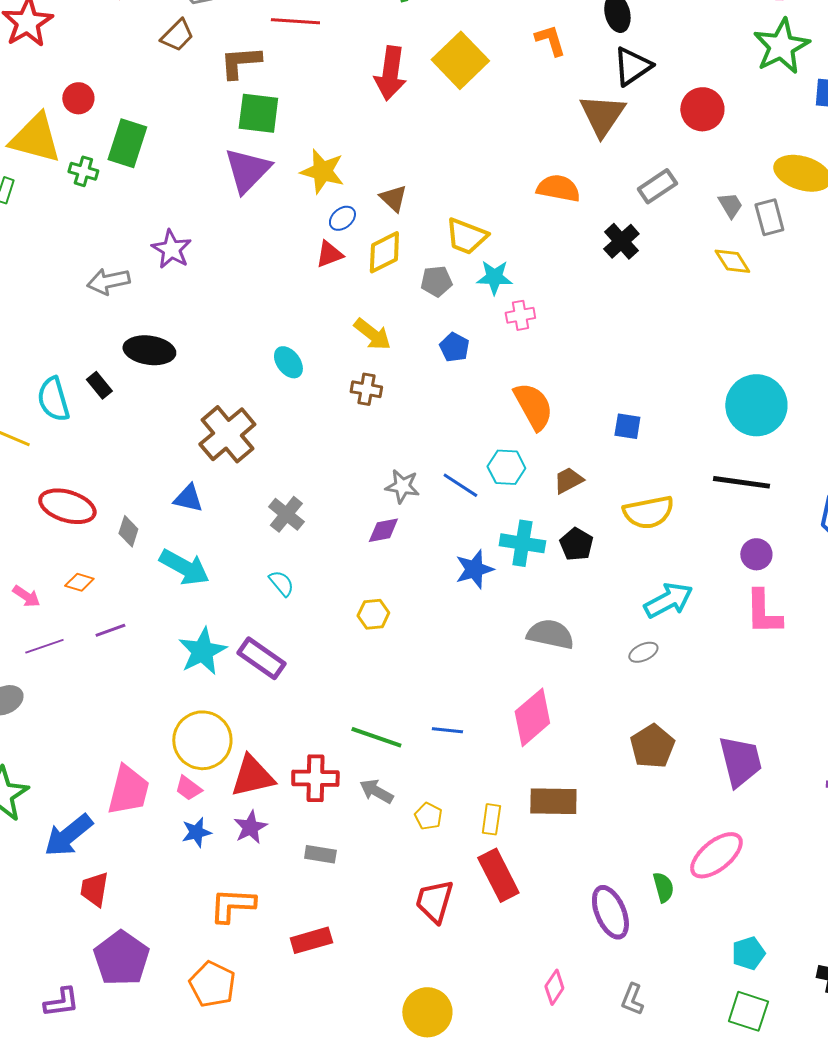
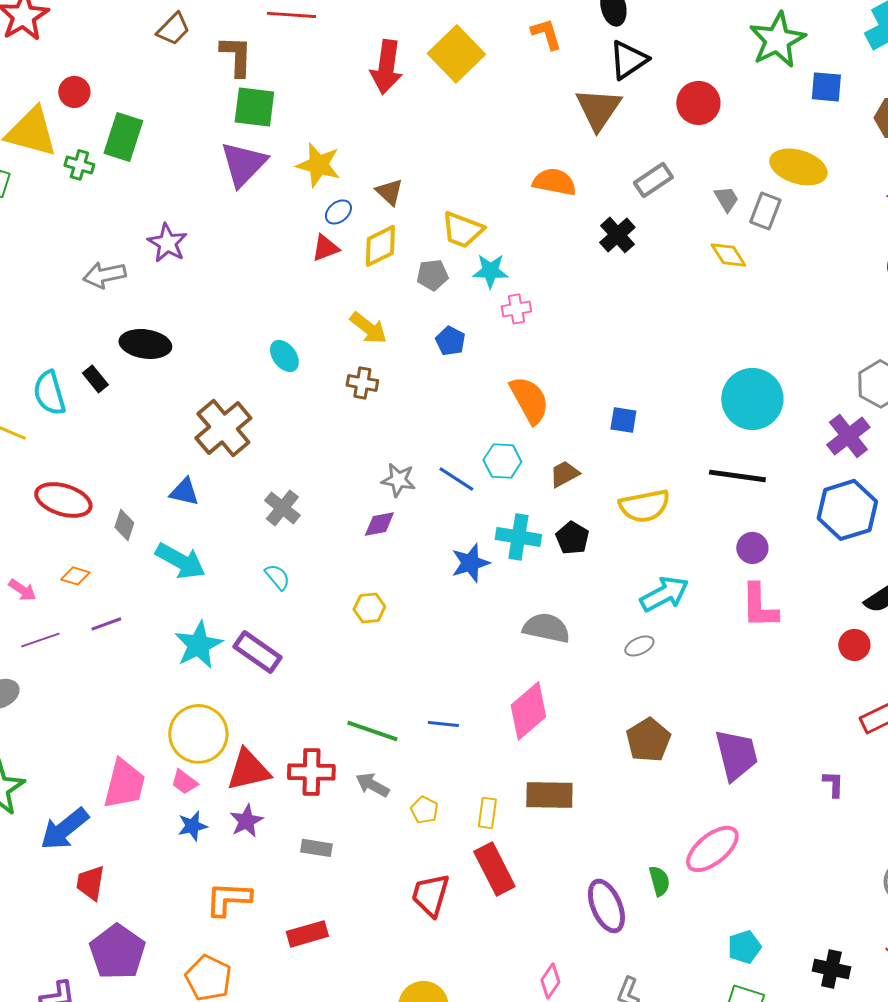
brown L-shape: (240, 62) -> (236, 56), turned 96
gray rectangle: (769, 217) -> (765, 211), turned 36

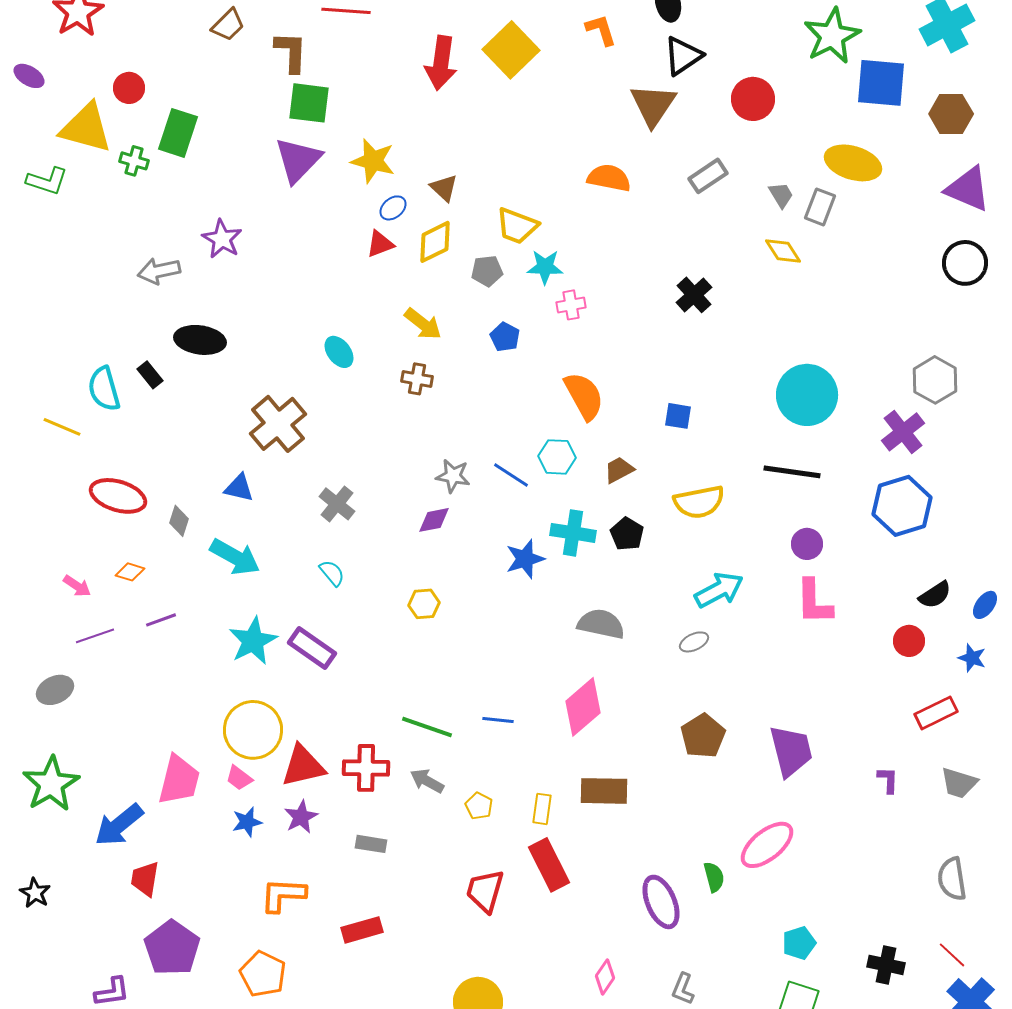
blue square: (826, 87) -> (881, 83), size x1.6
black cross: (617, 235) -> (694, 295), moved

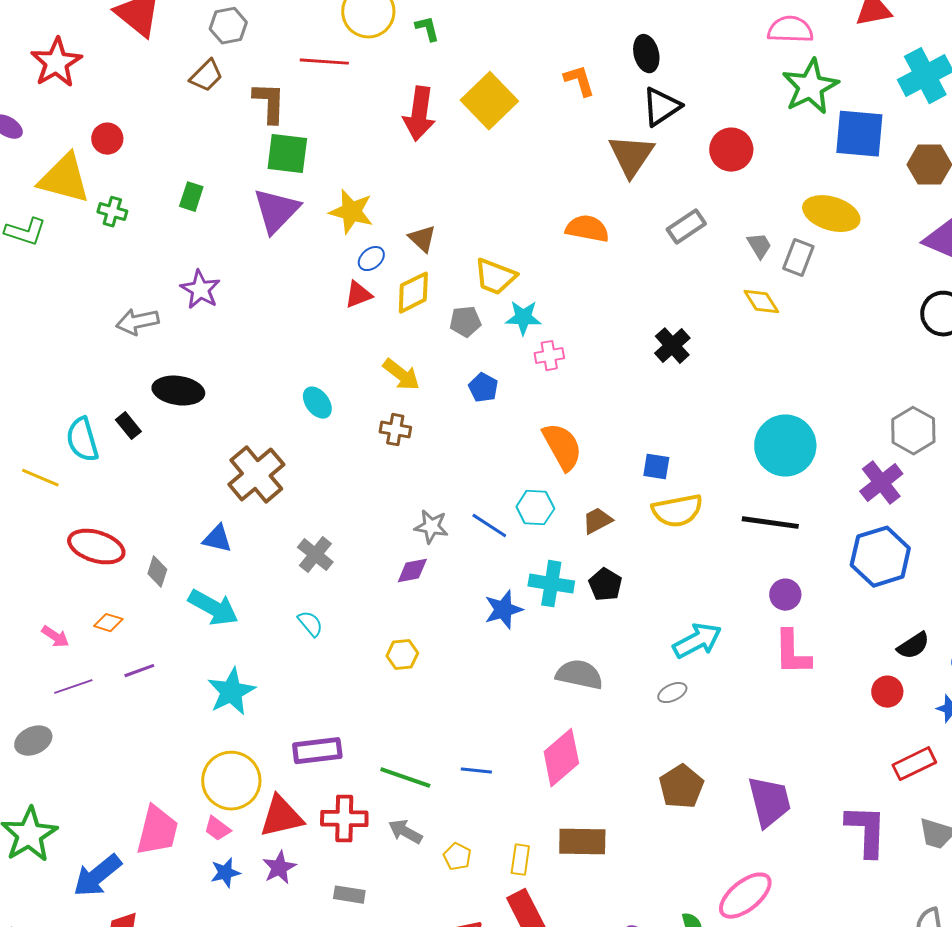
green rectangle: (178, 133) -> (191, 197), moved, size x0.6
yellow semicircle: (699, 502) -> (677, 511), moved
purple rectangle: (312, 648) -> (317, 751), moved, turned -42
purple L-shape: (888, 780) -> (866, 831), size x2.0

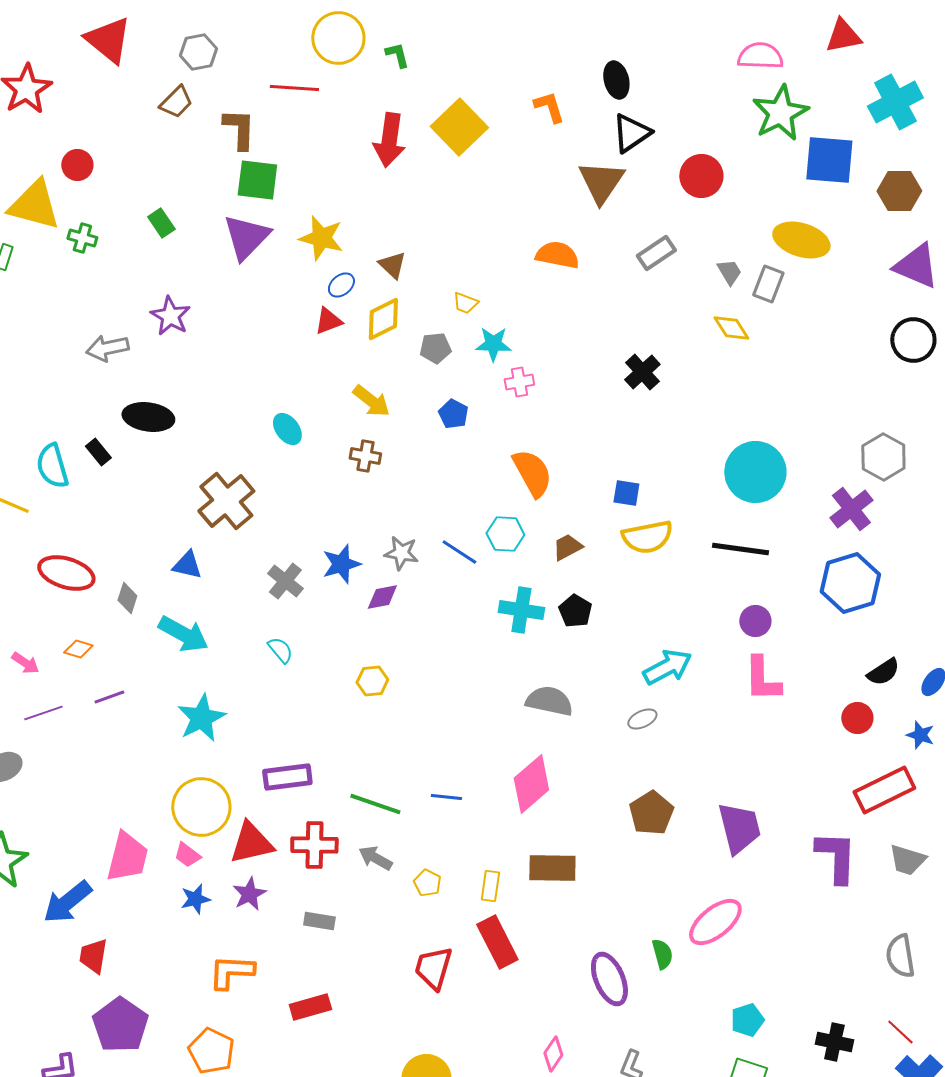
green rectangle: (191, 197) -> (161, 223), turned -52
yellow trapezoid: (495, 277) -> (465, 303), size x0.6
blue star: (503, 610) -> (341, 564), moved
red rectangle: (914, 764) -> (884, 790), size x1.4

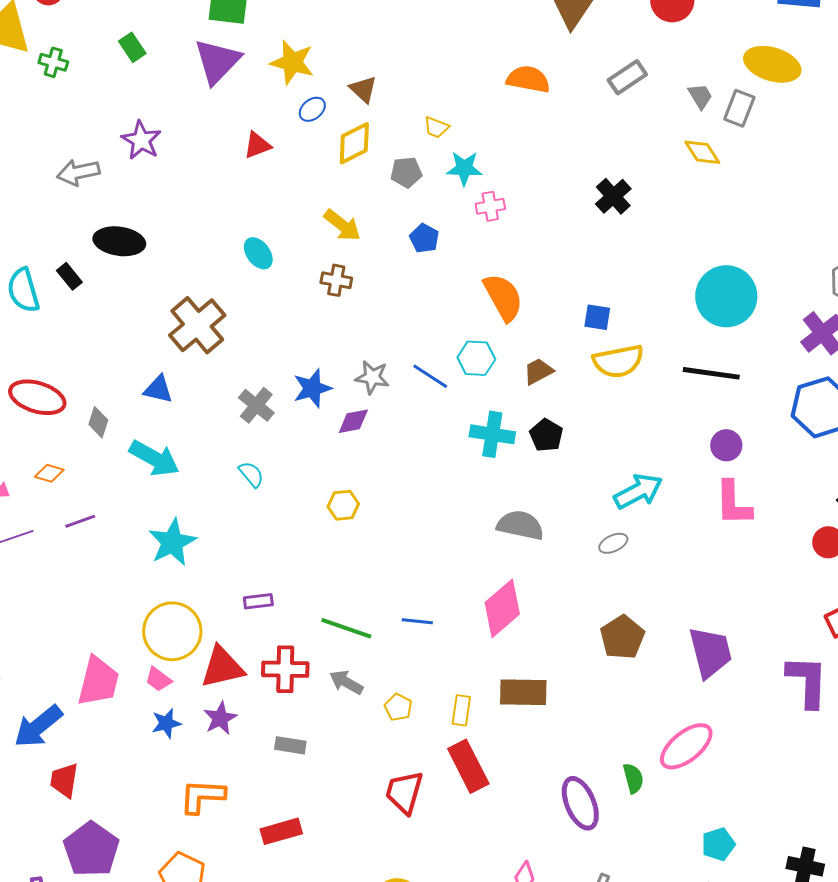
red triangle: (328, 321) -> (257, 145), moved
purple rectangle: (287, 777) -> (258, 601), size x0.6

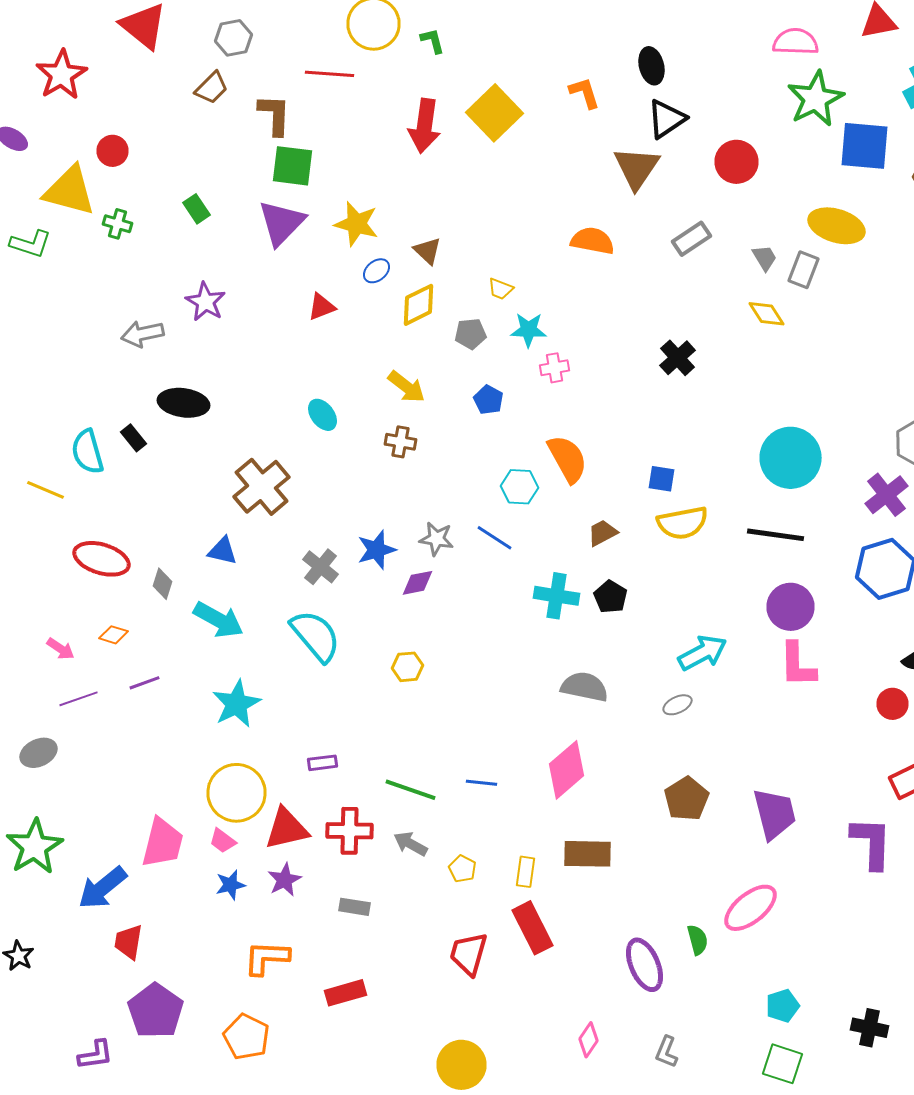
cyan hexagon: (476, 358) -> (520, 487), moved
purple circle: (726, 445) -> (790, 607), size x1.5
cyan semicircle: (251, 474) -> (316, 636), size x2.0

